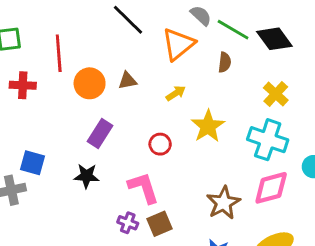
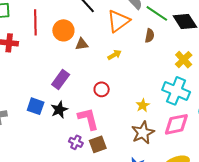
orange circle: (90, 83) -> (63, 30), moved
yellow star: (208, 126) -> (143, 105), moved, size x0.6
blue square: (32, 163) -> (36, 106), moved
black star: (86, 176) -> (59, 110), moved, turned -30

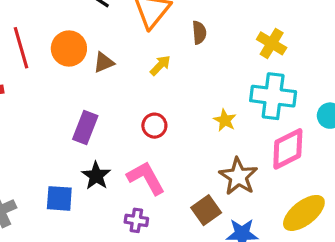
brown semicircle: (150, 36) -> (199, 33), moved
yellow star: (143, 105) -> (225, 120), moved
blue square: (36, 106) -> (59, 198), moved
brown square: (98, 144) -> (206, 210), moved

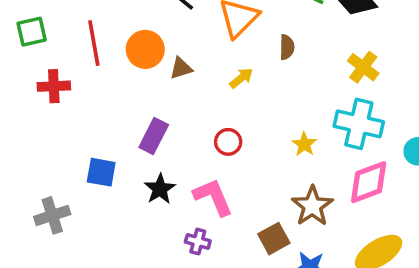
blue square: (59, 198) -> (101, 172), moved

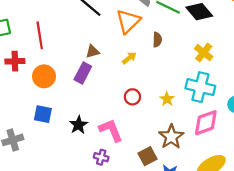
orange circle: (145, 49) -> (44, 76), moved
purple rectangle: (154, 136) -> (83, 73), moved
red circle: (228, 142) -> (132, 97), moved

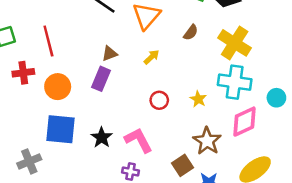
brown semicircle: (157, 40) -> (191, 32), moved, turned 40
yellow cross: (204, 53) -> (235, 43), size x1.5
blue square: (43, 114) -> (60, 129), size x1.5

